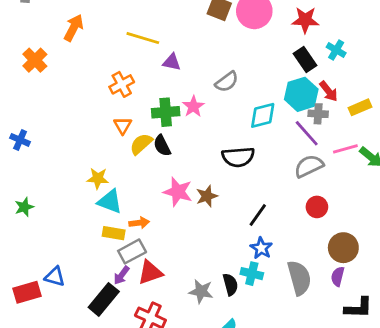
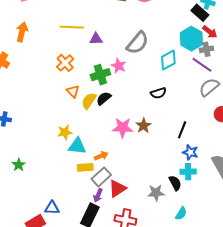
black rectangle: (305, 59) -> (200, 13), moved
gray semicircle: (227, 82) -> (138, 43), size x1.4
black semicircle: (162, 146) -> (104, 98), turned 91
black semicircle: (238, 157) -> (158, 93), size x0.7

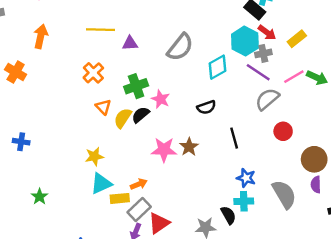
pink star: (119, 66) -> (161, 99), moved
black line: (182, 130) -> (234, 138), moved, turned -36
cyan triangle: (77, 146) -> (101, 184), moved, turned -30

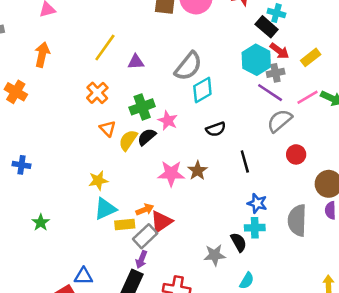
yellow line: (101, 30) -> (105, 48), turned -56
cyan diamond: (218, 67) -> (202, 90), moved
gray semicircle: (284, 194) -> (297, 220), turned -148
red triangle: (159, 223) -> (161, 222), moved

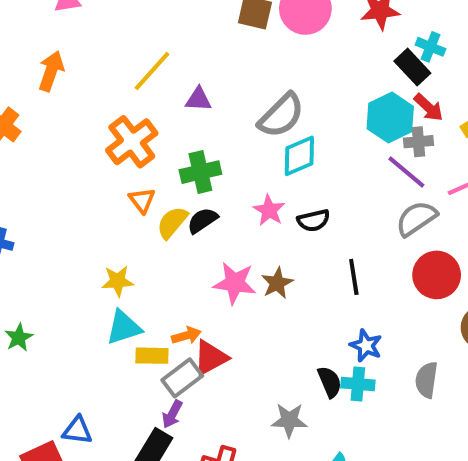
orange cross: (97, 93) -> (132, 142), size x1.4
pink star: (168, 121) -> (269, 210), moved
red circle: (296, 154) -> (437, 275), size x1.5
gray semicircle: (297, 220) -> (427, 380), size x0.7
black semicircle: (239, 242) -> (330, 382), moved

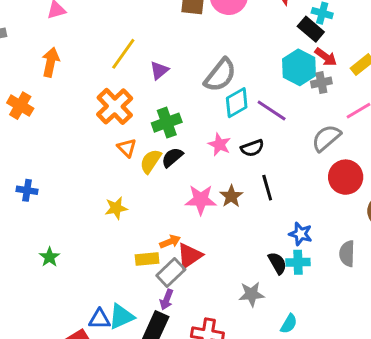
purple triangle: (198, 99) -> (159, 70), turned -36
purple line: (406, 172) -> (272, 110), moved
black line: (354, 277) -> (267, 188), moved
cyan triangle: (124, 327) -> (121, 317), moved

